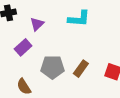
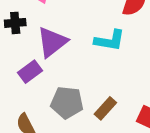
purple triangle: (37, 24) -> (52, 42), size x1.6

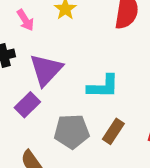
cyan L-shape: (110, 40) -> (103, 86), moved

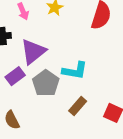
gray pentagon: (72, 131) -> (46, 83), moved, turned 30

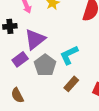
cyan L-shape: (75, 71) -> (69, 55), turned 145

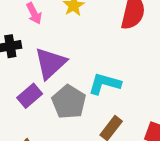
cyan L-shape: (69, 55) -> (105, 84), turned 45

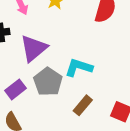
purple rectangle: (30, 96) -> (16, 89), moved

